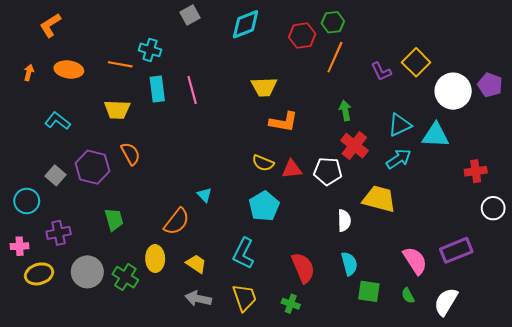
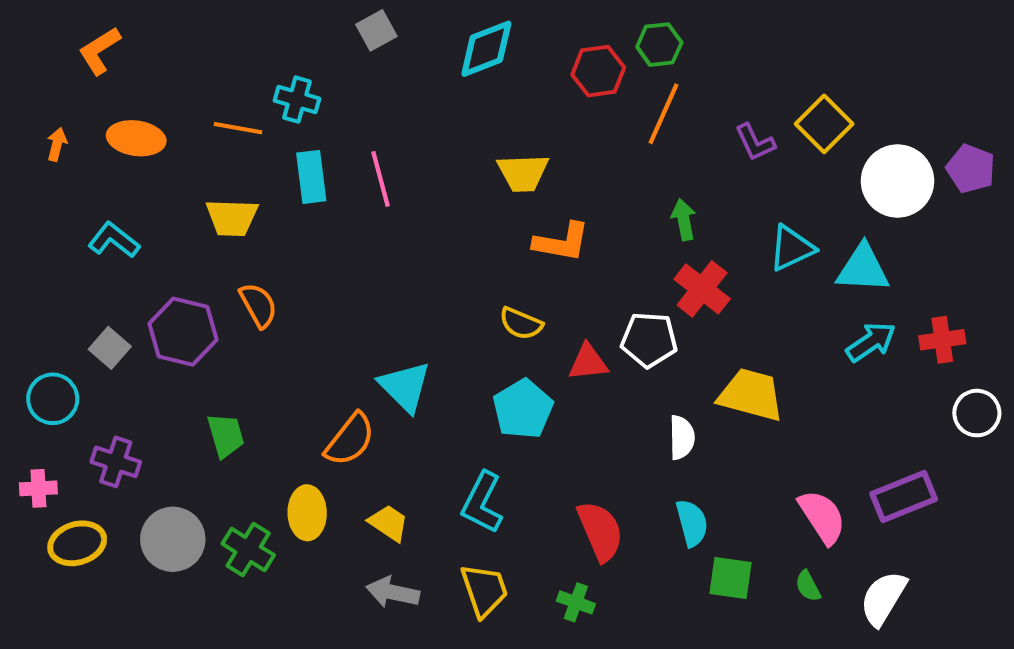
cyan arrow: (399, 159) -> (871, 342), moved
red triangle: (292, 169) -> (588, 362), moved
cyan triangle: (204, 195) -> (405, 387), size x1.8
purple cross: (59, 233) -> (116, 462), turned 30

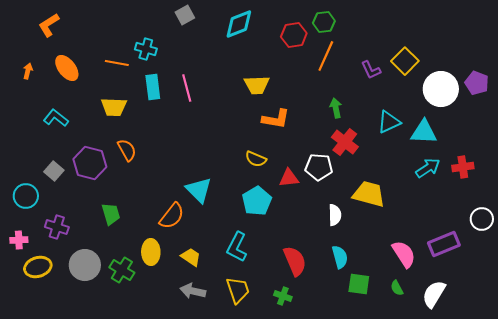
orange ellipse: (136, 138) -> (67, 68), turned 44
white circle: (977, 413) -> (482, 219), moved

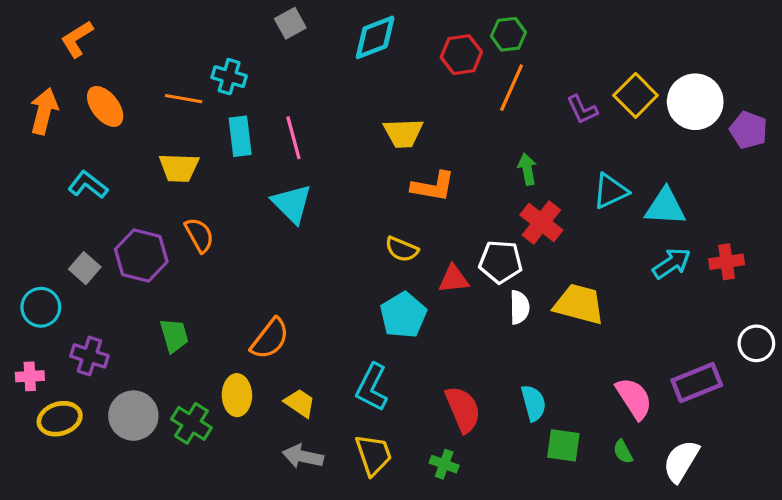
orange arrow: (28, 71) -> (44, 111), size x1.8
white circle: (441, 89) -> (695, 102), moved
cyan triangle: (199, 190) -> (292, 204), moved
white semicircle: (335, 215) -> (519, 307), moved

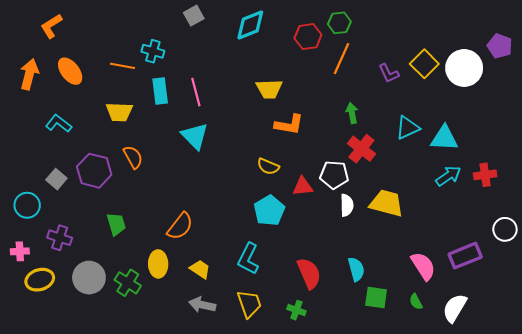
purple pentagon: (749, 130) -> (500, 46), moved

